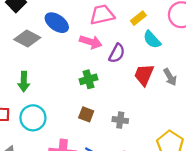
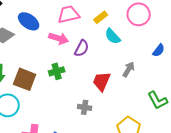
red trapezoid: (144, 75) -> (102, 81), moved
gray arrow: (170, 77) -> (129, 69), turned -119
brown square: (86, 114) -> (25, 79), moved, size x1.6

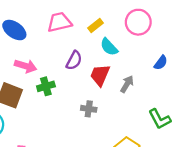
pink arrow: (59, 38) -> (26, 66), moved
red trapezoid: (102, 81) -> (100, 75), moved
gray cross: (85, 107) -> (89, 109), moved

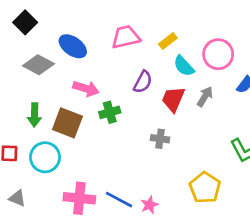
pink circle: (138, 22) -> (218, 54), moved
gray arrow: (127, 84) -> (205, 96), moved

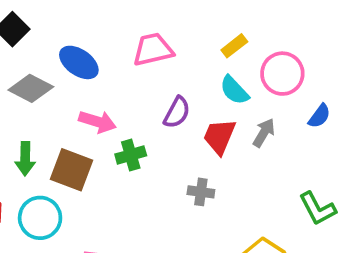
yellow rectangle: (168, 41) -> (234, 46), moved

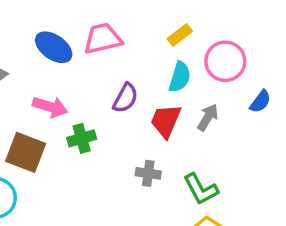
blue ellipse: (79, 62) -> (54, 47), moved
cyan semicircle: (234, 90) -> (180, 77), turned -120
green L-shape: (318, 209) -> (201, 189), moved

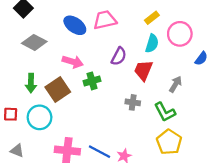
gray arrow: (208, 117) -> (176, 84), moved
brown square: (26, 152) -> (58, 90), turned 35

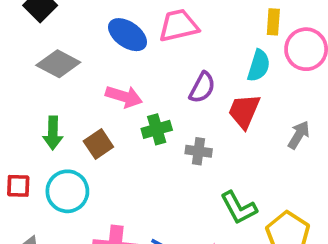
yellow rectangle: (152, 18) -> (273, 22), moved, turned -48
brown square: (58, 90) -> (98, 144), size x0.7
gray cross: (133, 102) -> (199, 151), moved
green L-shape: (165, 112) -> (239, 208), moved

